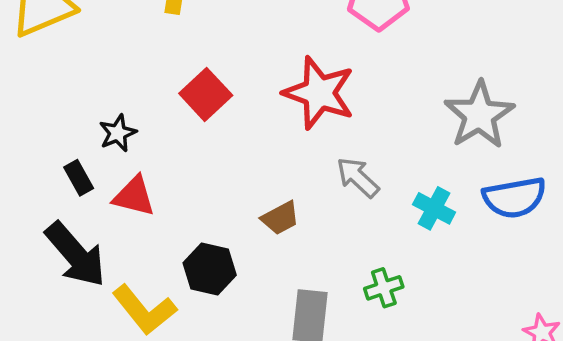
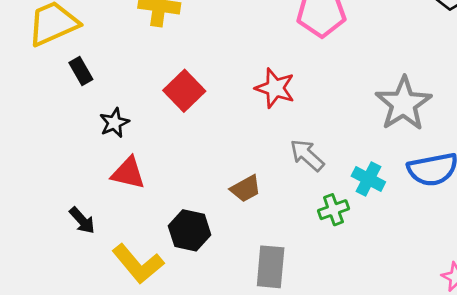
red star: (319, 93) -> (275, 88), size x0.7
black rectangle: (79, 178) -> (81, 71), moved
black arrow: (75, 254) -> (82, 220), size x0.5
green cross: (384, 288) -> (333, 210), moved

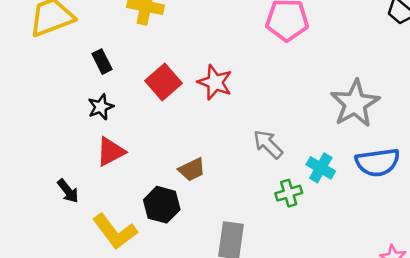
black rectangle: (81, 71) -> (102, 62), moved
red star: (275, 88) -> (215, 82), moved
red triangle: (128, 173) -> (111, 152), turned -44
brown trapezoid: (246, 189) -> (192, 169), moved

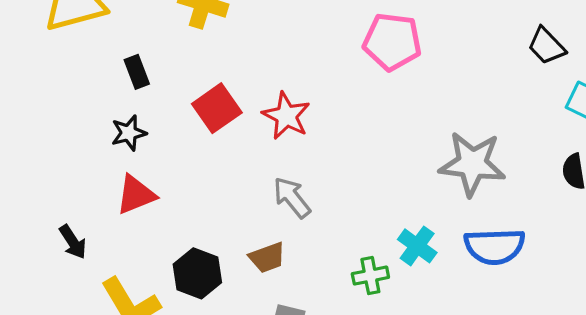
gray star: (355, 103) -> (472, 164), turned 30
gray arrow: (268, 144) -> (292, 197), moved
brown trapezoid: (192, 169) -> (267, 258), moved

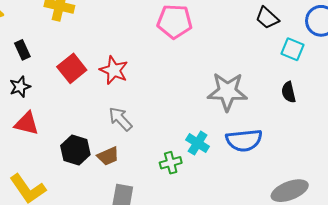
red triangle: (136, 195) -> (27, 124), turned 40
black hexagon: (197, 273) -> (75, 150), moved

